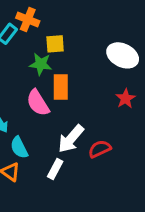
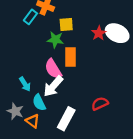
red star: (125, 99) -> (99, 33), moved
white arrow: (71, 139) -> (53, 86), moved
white rectangle: (55, 169) -> (66, 119), size x1.5

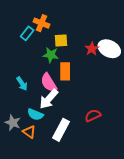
cyan arrow: (25, 84) -> (22, 84), moved
cyan semicircle: (39, 103) -> (35, 114), turned -42

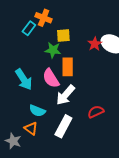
cyan arrow: (22, 84) -> (24, 79), size x1.5
white arrow: (49, 99) -> (65, 95), moved
gray star: (13, 123) -> (13, 141), moved

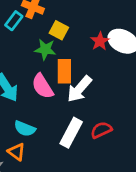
yellow square: (63, 36) -> (59, 30), turned 32
white arrow: (65, 95) -> (79, 89), moved
white rectangle: (63, 126) -> (71, 133), moved

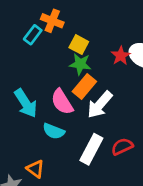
green star: (45, 49) -> (80, 64), moved
orange rectangle: (64, 71) -> (84, 86), turned 40
cyan semicircle: (25, 129) -> (54, 131), moved

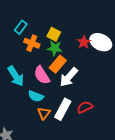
orange cross: (52, 21) -> (32, 43), moved
orange triangle: (35, 169) -> (44, 113), moved, turned 32

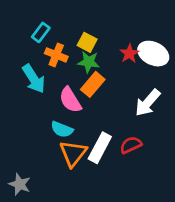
cyan arrow: (16, 76) -> (34, 79), moved
white arrow: (69, 77) -> (148, 103), moved
orange triangle: (44, 113) -> (73, 153), size x1.5

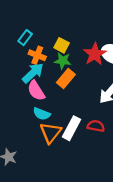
red star: (129, 54) -> (95, 54), size x1.5
cyan arrow: (34, 79) -> (33, 73), moved, turned -100
pink semicircle: (70, 100) -> (36, 91), moved
red semicircle: (131, 145) -> (96, 126), turned 35

